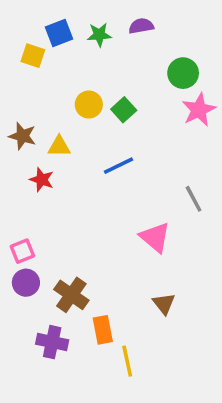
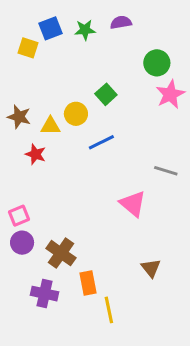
yellow circle: (89, 105) -> (76, 114), moved
gray line: (194, 199) -> (166, 171), turned -45
brown triangle: (164, 304) -> (151, 268), moved

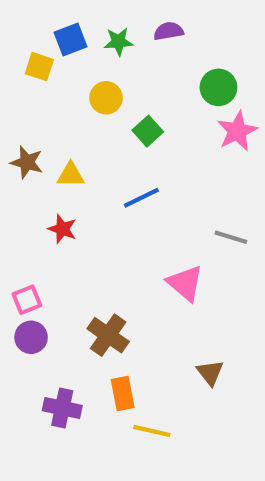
yellow circle: (76, 114) -> (106, 98), moved
red star: (36, 154) -> (62, 229), moved
brown cross: (61, 253) -> (108, 335), moved
yellow line: (109, 310) -> (152, 431), turned -65

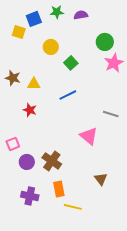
green star: (119, 42) -> (57, 12), moved
purple circle: (31, 337) -> (27, 162), moved

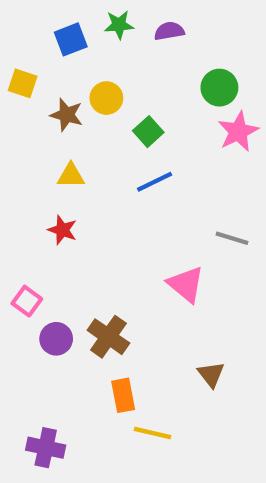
yellow square: (19, 32) -> (23, 83), moved
brown star: (13, 78) -> (67, 115), moved
blue line: (68, 95) -> (155, 182), moved
pink square: (13, 144) -> (27, 301), turned -32
purple cross: (30, 196) -> (46, 448), moved

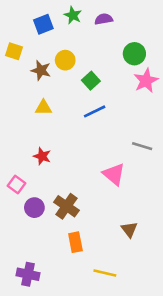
green star: (119, 25) -> (73, 15), turned 30
red star: (62, 230) -> (42, 156), moved
yellow line: (152, 433) -> (105, 273), moved

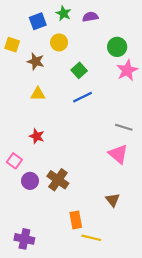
yellow circle: (65, 60) -> (59, 42), moved
pink triangle: (114, 174) -> (118, 154), moved
orange rectangle: (75, 242) -> (76, 220), moved

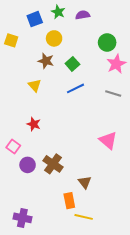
brown star: (36, 61) -> (46, 61), moved
yellow triangle: (38, 94) -> (35, 85), turned 48
gray line: (124, 127) -> (113, 93), moved
brown triangle: (113, 200) -> (85, 182), moved

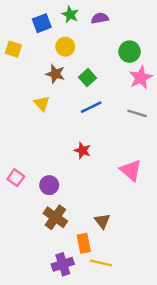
red star: (34, 124) -> (83, 150), moved
brown cross: (53, 164) -> (55, 217), moved
purple circle: (28, 165) -> (49, 185), moved
purple cross: (22, 218) -> (63, 264), moved, turned -30

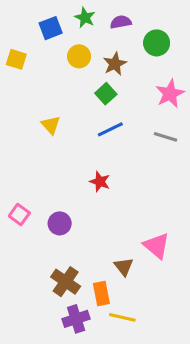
green circle: (130, 52) -> (157, 43), moved
brown star: (55, 74) -> (115, 64), moved, turned 30
pink triangle: (131, 170) -> (157, 246), moved
brown cross: (55, 217) -> (66, 282), moved

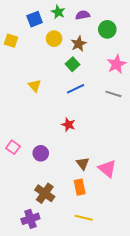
brown triangle: (124, 267) -> (83, 164), moved
orange rectangle: (101, 294) -> (80, 187), moved
purple cross: (76, 319) -> (30, 219), moved

